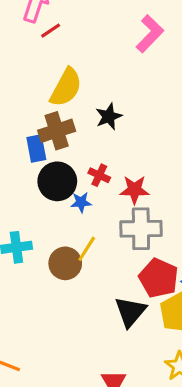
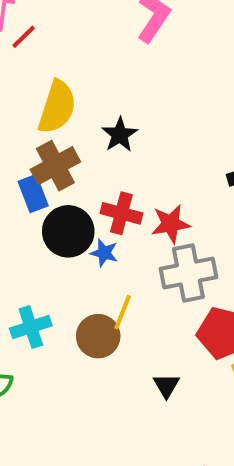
red cross: (99, 175) -> (121, 213), size x1.4
blue star: (81, 202) -> (104, 253), turned 30
black triangle: (130, 312) -> (166, 386), moved, size x0.6

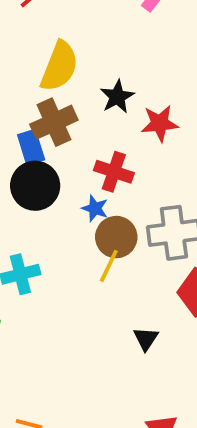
red star: (171, 224) -> (160, 123), moved
black circle: (68, 231) -> (35, 186), moved
brown circle: (98, 336) -> (116, 237), moved

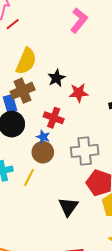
brown circle: (116, 237) -> (43, 152), moved
yellow line: (109, 266) -> (29, 177), moved
black triangle: (146, 339) -> (68, 207), size x1.5

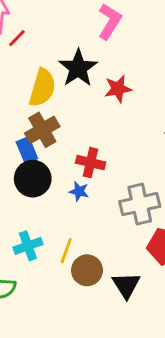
black star: (56, 78) -> (78, 68), moved, size x1.5
red star: (79, 93) -> (118, 89), moved
brown circle: (43, 152) -> (87, 270), moved

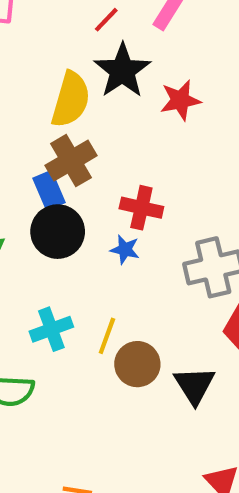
red line: (17, 38) -> (106, 20), moved

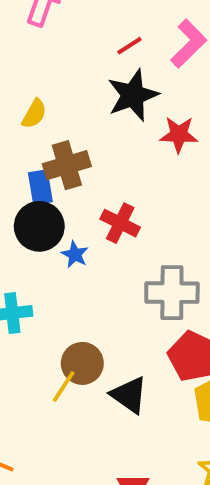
yellow semicircle: (71, 99) -> (34, 114), moved, size x0.6
blue star: (125, 250) -> (75, 255), moved
yellow line: (107, 336) -> (64, 386), moved
black triangle: (194, 385) -> (129, 395), turned -36

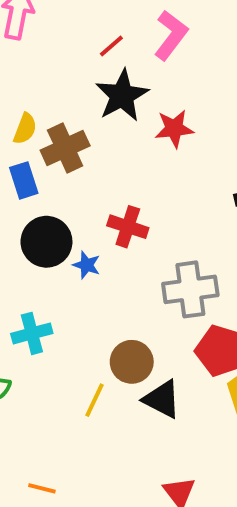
brown cross: (67, 165) -> (65, 148), moved
blue rectangle: (40, 187) -> (24, 180), moved
brown circle: (82, 363) -> (132, 362), moved

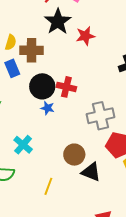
brown cross: (65, 148) -> (32, 50), turned 30
black circle: (46, 242) -> (42, 86), moved
cyan cross: (32, 333) -> (23, 145), turned -30
yellow line: (94, 400) -> (48, 186), moved

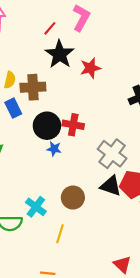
gray cross: (100, 116) -> (112, 154), turned -36
cyan cross: (23, 145) -> (36, 207), moved
brown circle: (74, 155) -> (73, 198), moved
black triangle: (91, 172) -> (111, 186), moved

